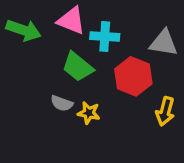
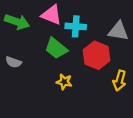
gray semicircle: (62, 103) -> (13, 62), moved

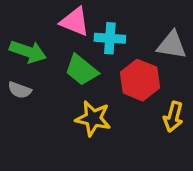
green arrow: (17, 22) -> (28, 52), moved
yellow star: (64, 82) -> (93, 118), size x1.5

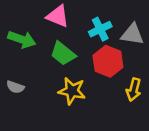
cyan cross: (110, 38) -> (100, 29), moved, turned -30
gray semicircle: (20, 90) -> (15, 87), moved

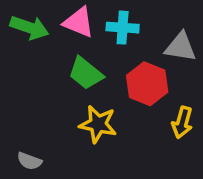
cyan cross: (100, 29) -> (123, 28), moved, turned 30
green arrow: (22, 39) -> (29, 28), moved
gray semicircle: (15, 87) -> (29, 161), moved

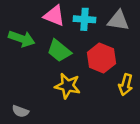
green arrow: (29, 28) -> (22, 39), moved
gray triangle: (181, 47) -> (118, 21), moved

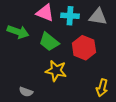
yellow arrow: (126, 85) -> (102, 88), moved
gray semicircle: (20, 111) -> (26, 92), moved

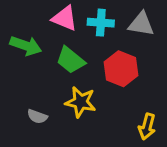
gray semicircle: (26, 92) -> (37, 116), moved

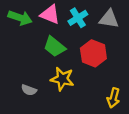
cyan cross: (101, 23) -> (78, 18), turned -36
green arrow: (26, 46) -> (20, 18), moved

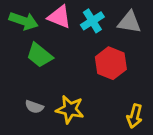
green trapezoid: (54, 47) -> (39, 55), moved
yellow star: (62, 79) -> (70, 109), moved

